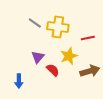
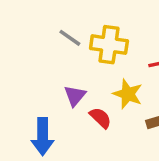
yellow star: (69, 56) -> (128, 94), turned -30
blue arrow: (19, 81) -> (43, 137), size x1.5

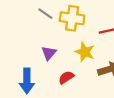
red semicircle: (100, 118) -> (66, 77), moved, turned -77

